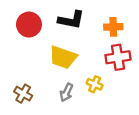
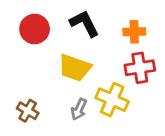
black L-shape: (71, 20) -> (84, 23), turned -128
yellow cross: (95, 84) -> (112, 100), size x1.6

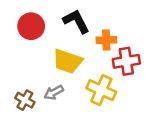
orange cross: (134, 32) -> (106, 40), moved
gray arrow: (79, 109) -> (54, 93), moved, turned 36

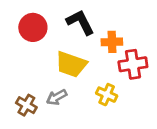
yellow cross: (101, 90) -> (107, 95), size x0.7

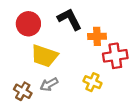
yellow trapezoid: (71, 64) -> (44, 56), moved

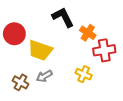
red circle: (28, 24) -> (14, 34), moved
orange cross: (97, 36) -> (88, 33), turned 35

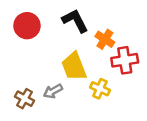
red circle: (14, 34) -> (27, 26), moved
yellow trapezoid: (40, 50) -> (74, 66), moved, turned 50

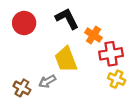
yellow cross: (100, 89) -> (117, 79), moved

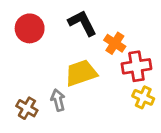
yellow trapezoid: (66, 59) -> (81, 73), turned 92
gray arrow: (47, 81) -> (58, 100), turned 105

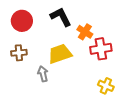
yellow cross: (143, 97) -> (106, 86), moved
brown cross: (27, 108) -> (19, 53), moved, turned -35

